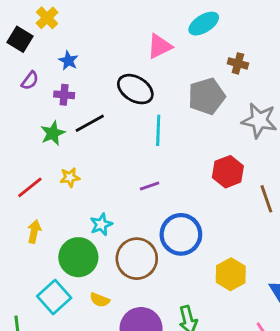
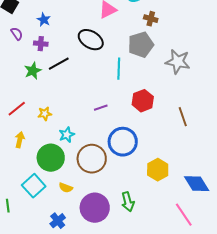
brown cross: (238, 63) -> (151, 19), moved
purple semicircle: (30, 81) -> (17, 34), turned -72
cyan line: (158, 130) -> (119, 69), moved
red hexagon: (228, 172) -> (143, 101), moved
yellow star: (70, 177) -> (45, 114), moved

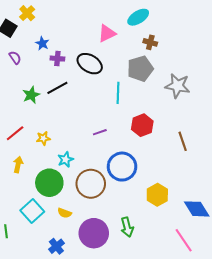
purple cross: (41, 44) -> (57, 59), moved

